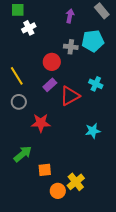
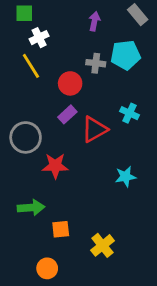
yellow line: (17, 76) -> (31, 66), moved
gray circle: (19, 102) -> (26, 137), size x1.5
green arrow: (23, 154) -> (31, 208), turned 36
orange circle: (58, 191) -> (47, 268), moved

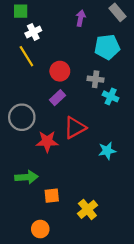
gray cross: (96, 63) -> (96, 79), moved
red triangle: (94, 129) -> (75, 128), moved

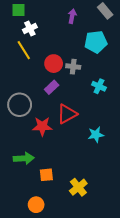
gray cross: (96, 79) -> (73, 67), moved

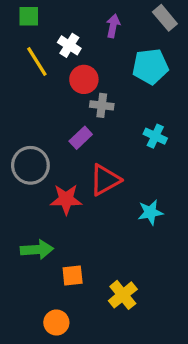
white cross: (30, 28) -> (69, 45), moved, turned -32
yellow line: (24, 50) -> (37, 62), moved
red circle: (54, 64) -> (84, 79), moved
gray cross: (73, 67) -> (102, 105), moved

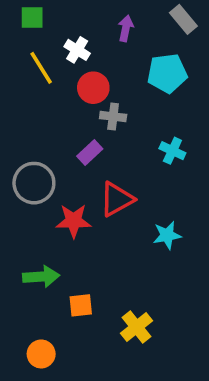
orange circle: (56, 323) -> (41, 354), moved

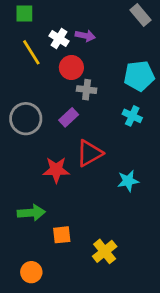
purple arrow: (126, 28) -> (85, 36), moved, turned 90
cyan pentagon: (167, 73) -> (139, 76), moved
gray circle: (34, 183) -> (26, 119), moved

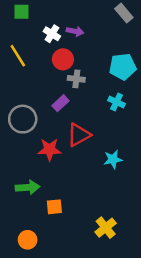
yellow line: (31, 52) -> (18, 56), moved
gray circle: (26, 119) -> (23, 119), moved
yellow cross: (105, 251) -> (106, 228), moved

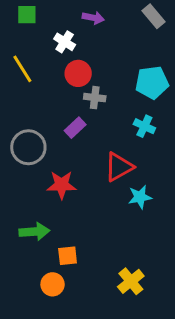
purple arrow: (75, 31) -> (93, 18), moved
red triangle: (79, 135) -> (119, 167), moved
orange circle: (28, 240) -> (53, 284), moved

